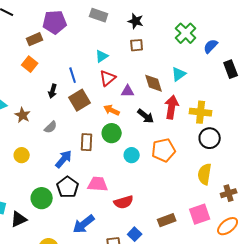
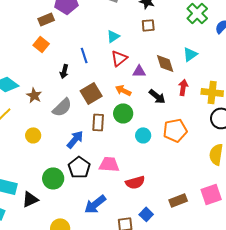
brown square: (80, 100) -> (91, 93), moved
red arrow: (172, 107) -> (183, 87), size x0.7
gray semicircle: (51, 127) -> (62, 107), size x1.5

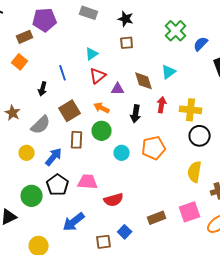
black arrow: (157, 96) -> (136, 114), turned 60
yellow circle: (33, 135) -> (27, 153), moved

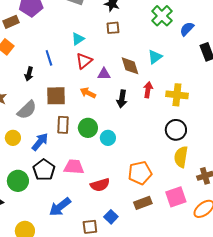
brown square: (70, 111) -> (56, 96), turned 30
green circle: (102, 131) -> (88, 128), moved
black circle: (200, 136) -> (176, 130), moved
orange pentagon: (154, 148) -> (140, 173), moved

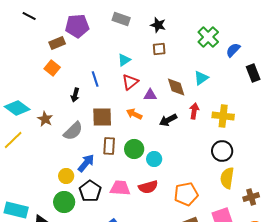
black arrow: (122, 99) -> (168, 120), turned 54
yellow circle: (13, 138) -> (66, 176), moved
red semicircle: (100, 185) -> (148, 187), moved

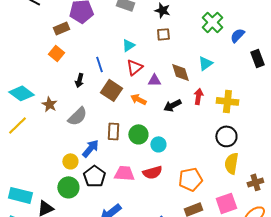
brown square: (102, 117) -> (111, 90), moved, turned 35

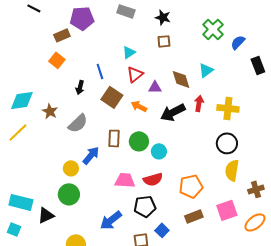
cyan diamond: (21, 93) -> (22, 100), turned -45
black arrow: (172, 105) -> (173, 112), size x1.4
black pentagon: (94, 176) -> (145, 206), moved, turned 30

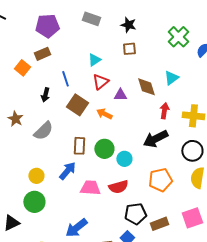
brown rectangle: (62, 35) -> (42, 54), moved
black arrow: (173, 112) -> (155, 139), moved
blue arrow: (91, 155) -> (67, 171), moved
orange pentagon: (191, 186) -> (160, 180), moved
black pentagon: (145, 206) -> (135, 214), moved

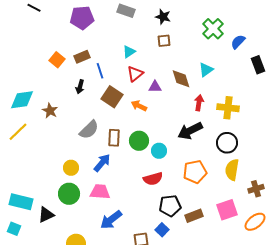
brown rectangle: (42, 54) -> (82, 57), moved
gray semicircle: (43, 131) -> (89, 130), moved
pink trapezoid: (90, 188) -> (100, 192), moved

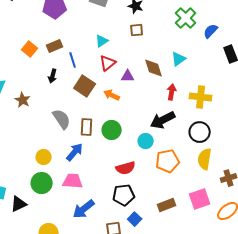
gray semicircle: (89, 130) -> (62, 119), turned -80
cyan circle: (159, 151) -> (146, 141), moved
black pentagon: (170, 206) -> (124, 195), moved

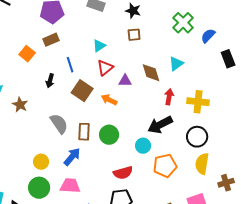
brown rectangle: (55, 46) -> (51, 40), moved

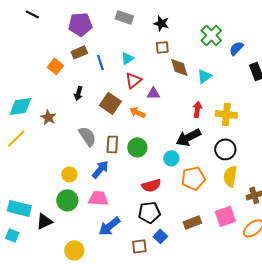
blue line: (70, 65) -> (100, 62), moved
brown diamond: (151, 73) -> (179, 67), moved

